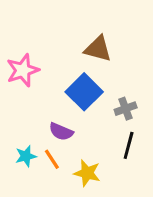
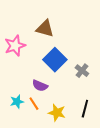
brown triangle: (98, 49) -> (45, 29), moved
gray cross: (126, 109) -> (82, 71), turned -32
black line: (129, 145) -> (85, 109), moved

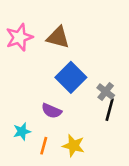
pink star: (15, 46) -> (19, 37), moved
orange line: (34, 104) -> (44, 146), moved, turned 48
black line: (85, 109) -> (110, 110), moved

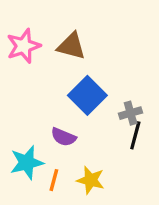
gray cross: (106, 92) -> (131, 113), turned 36
cyan star: (22, 131) -> (27, 163), size x1.5

